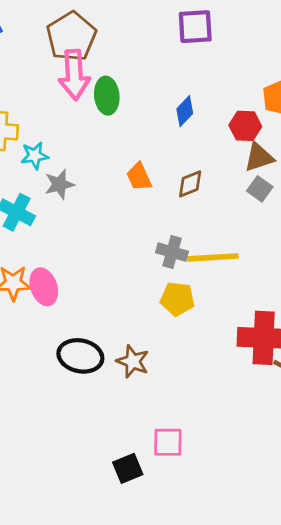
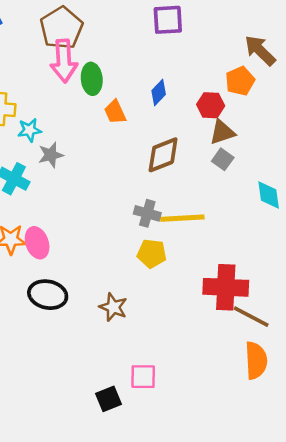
orange trapezoid: (139, 177) -> (115, 112), moved
brown diamond: (190, 184) -> (163, 155), size x1.5
black ellipse: (80, 356) -> (48, 295), moved

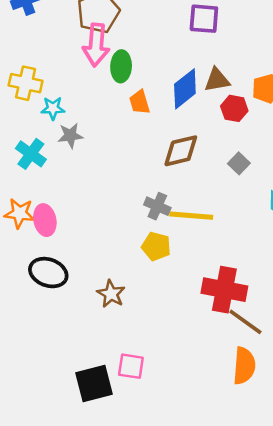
blue diamond: (159, 92) -> (185, 89), size x1.6
brown triangle: (222, 132) -> (217, 80), moved
black square: (109, 399) -> (94, 383), size x1.5

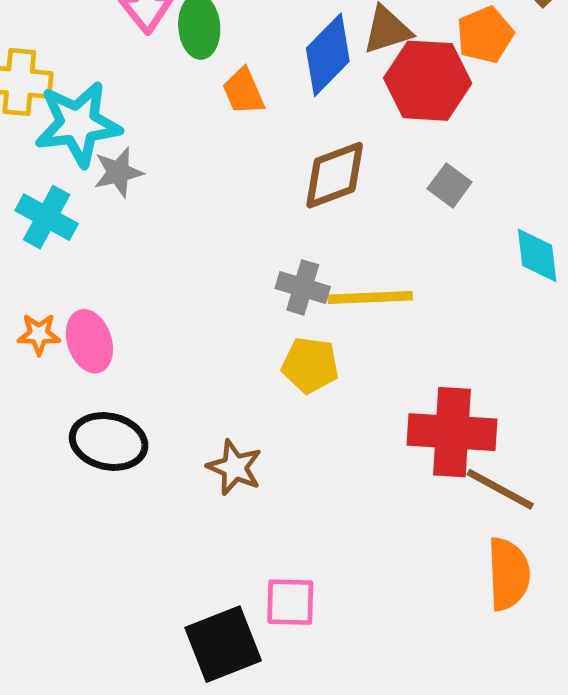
cyan star: (53, 108) -> (78, 124), size x1.8
red hexagon: (234, 108) -> (428, 81), size x1.6
orange star: (19, 213) -> (39, 334), size x0.7

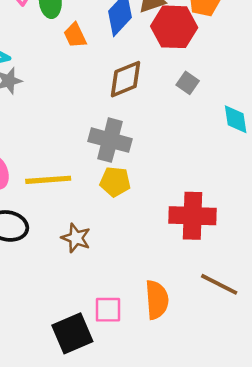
gray cross: (303, 287) -> (110, 140), size x1.5
yellow line: (370, 298) -> (48, 180), moved
brown line: (500, 489) -> (219, 284), moved
orange semicircle: (508, 574) -> (157, 300), moved

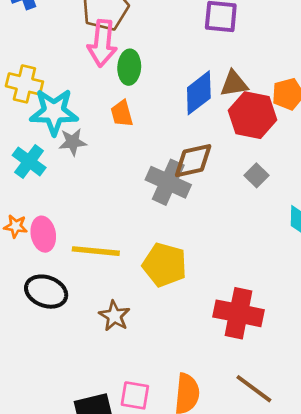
orange trapezoid: (75, 35) -> (122, 113), moved
gray cross: (110, 140) -> (168, 182), moved
yellow pentagon: (115, 182) -> (165, 265), size x1.4

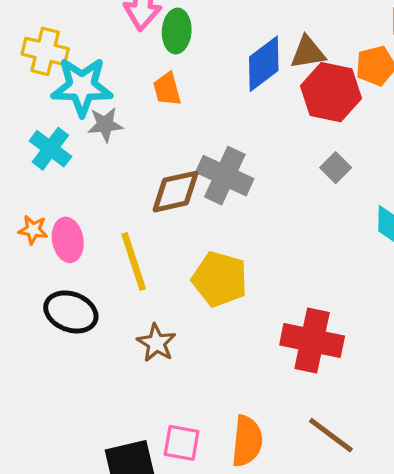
brown diamond: (193, 161) -> (175, 192), moved
yellow line: (96, 251) -> (134, 261), turned 66

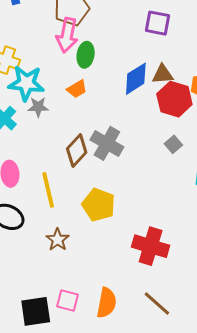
orange trapezoid: (167, 89) -> (77, 89), turned -110
brown diamond: (175, 192) -> (77, 150), turned -40

